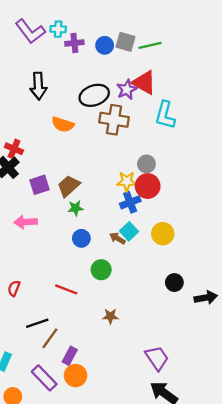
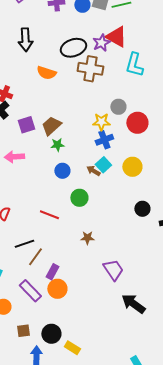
red circle: (148, 186) -> (137, 123), moved
purple trapezoid: (157, 358) -> (113, 270), moved

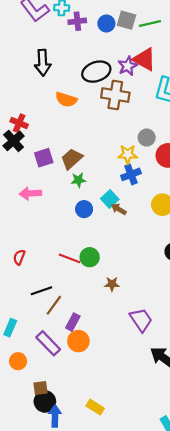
cyan square: (103, 165) -> (110, 199), moved
green circle: (79, 198) -> (90, 257), moved
black circle: (51, 334) -> (45, 401), moved

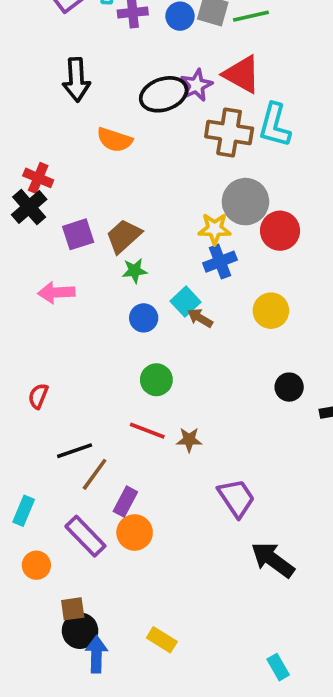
purple star: (128, 66) -> (196, 85), moved
brown cross: (115, 95) -> (229, 132), moved
gray circle: (147, 138) -> (245, 202), size x1.6
green circle: (90, 257) -> (156, 380), moved
red line: (69, 258) -> (147, 431), moved

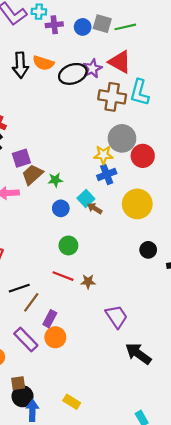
orange semicircle: (115, 140) -> (43, 63), moved
brown trapezoid: (124, 236) -> (32, 174), moved
yellow circle: (271, 311) -> (137, 204), size x1.4

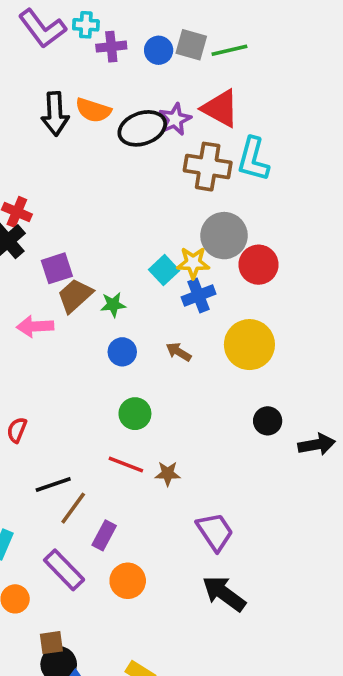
cyan square: (86, 199) -> (164, 270), moved
orange circle: (55, 337) -> (128, 581), moved
black arrow: (138, 354) -> (224, 593), moved

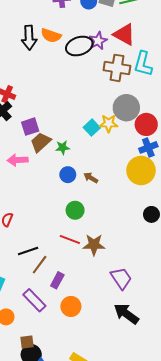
blue cross: (199, 296) -> (148, 147), moved
brown arrow: (179, 352) -> (91, 178), moved
brown star: (168, 474) -> (94, 245), size x1.5

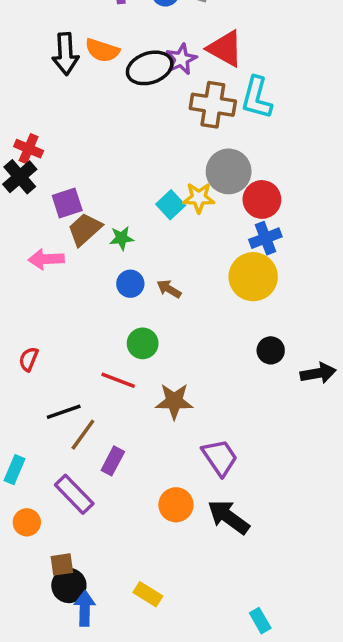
red line: (70, 240) -> (118, 380), moved
orange circle: (71, 306) -> (176, 505), moved

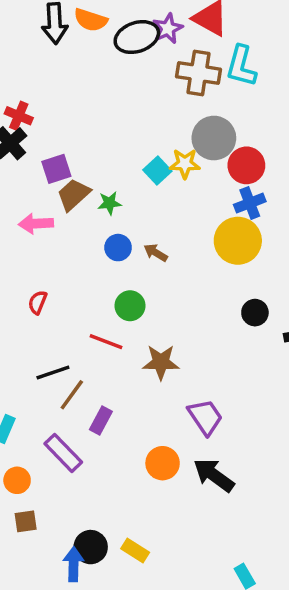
red semicircle: (29, 359) -> (38, 302), moved
brown square: (62, 564) -> (26, 521), moved
black circle: (69, 586) -> (91, 547), moved

